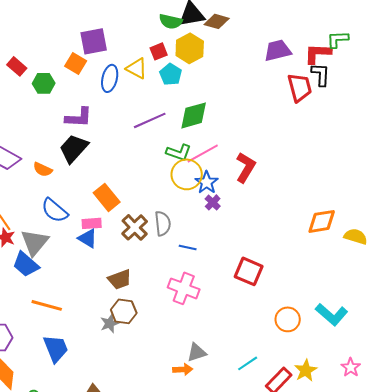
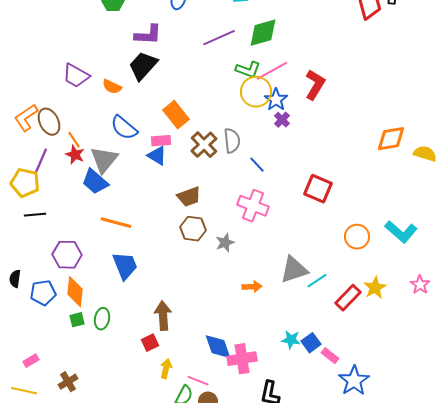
blue line: (188, 247) -> (257, 165), turned 36
gray star: (110, 323) -> (225, 243), moved
gray triangle: (197, 352) -> (294, 270), moved, size x1.4

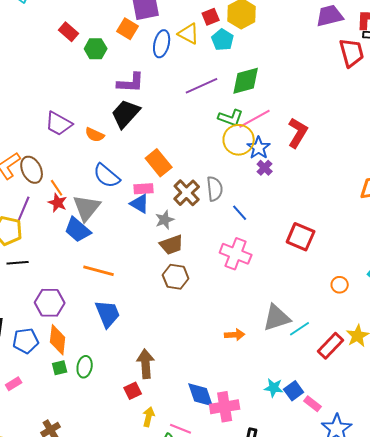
orange circle: (357, 237) -> (340, 285), size x0.7
gray star: (225, 243) -> (165, 220), moved
pink rectangle: (31, 361) -> (14, 384), moved

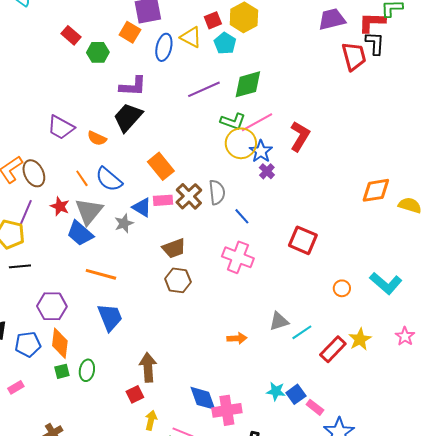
orange line: (57, 188) -> (82, 178), moved
pink rectangle: (144, 189) -> (163, 200), moved
gray star: (165, 220) -> (124, 223), moved
gray triangle: (277, 318) -> (279, 321), size x0.7

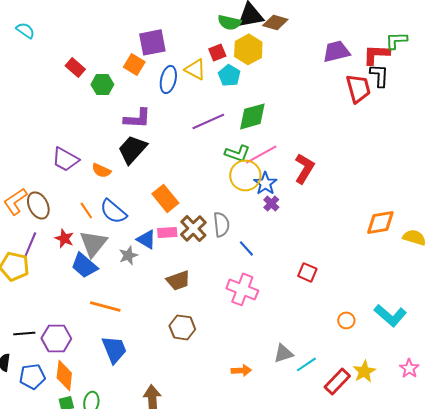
red square: (303, 240) -> (307, 272), size x0.7
black line: (20, 266) -> (24, 333), moved
brown hexagon: (178, 280) -> (182, 327), moved

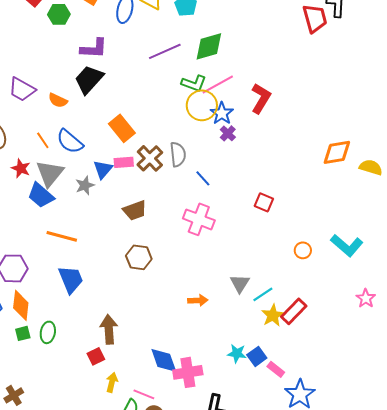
blue triangle: (146, 239) -> (103, 169), turned 40
gray triangle: (283, 353) -> (240, 283), turned -40
yellow star: (364, 371) -> (273, 315), moved

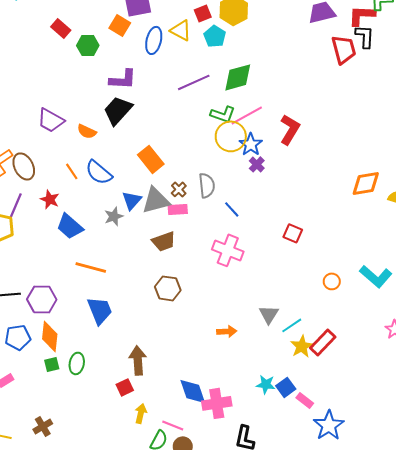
brown cross: (150, 158) -> (179, 189), size x0.6
pink rectangle: (124, 162) -> (178, 209), moved
gray triangle: (50, 173) -> (156, 200), moved, turned 36

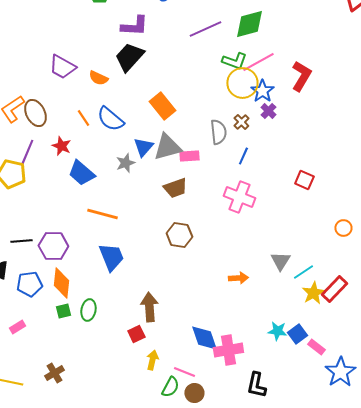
brown cross: (179, 189) -> (241, 122), moved
blue line: (232, 209) -> (243, 156), turned 66

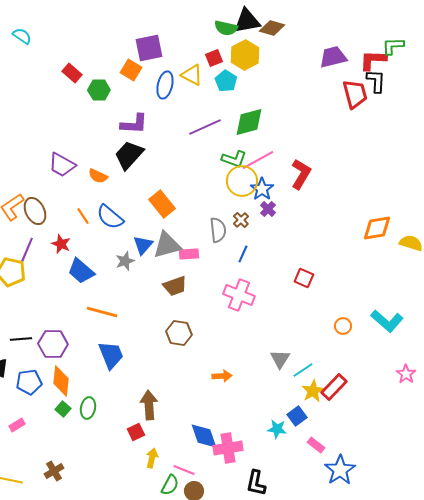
orange arrow: (238, 278) -> (222, 376), moved
green square: (63, 311) -> (63, 409), turned -35
blue square: (297, 334) -> (297, 416), moved

